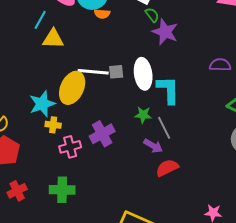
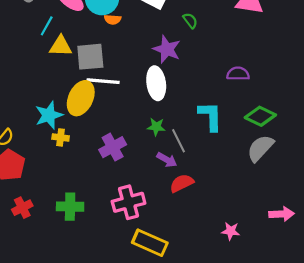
green semicircle: (152, 15) -> (190, 21), moved
purple star: (165, 32) -> (167, 49), moved
gray square: (116, 72) -> (90, 57), moved, size x1.8
cyan L-shape: (168, 90) -> (210, 116), moved
pink cross: (70, 147) -> (129, 202), moved, size x1.4

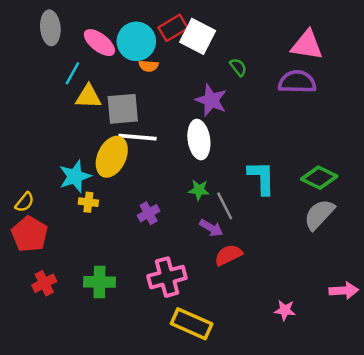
purple semicircle: (238, 74) -> (297, 82), moved, size x1.4
purple cross: (113, 147) -> (149, 213), size x0.7

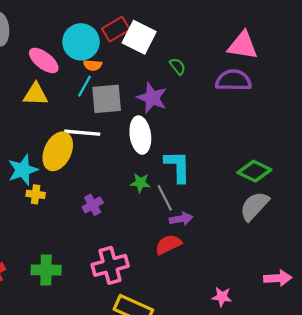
pink ellipse: (99, 43) -> (44, 61), moved
cyan line: (72, 73) -> (84, 86), moved
gray square: (123, 109) -> (107, 99), moved
cyan L-shape: (262, 178) -> (178, 166), moved
purple arrow: (211, 228) -> (181, 219), moved, turned -40

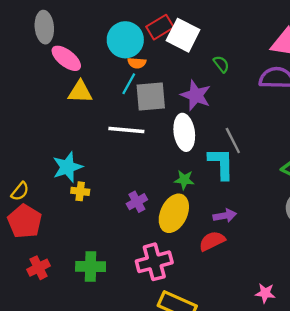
pink ellipse: (44, 61) -> (66, 58), moved
yellow ellipse: (58, 151) -> (174, 213), moved
gray line: (165, 198) -> (233, 140), moved

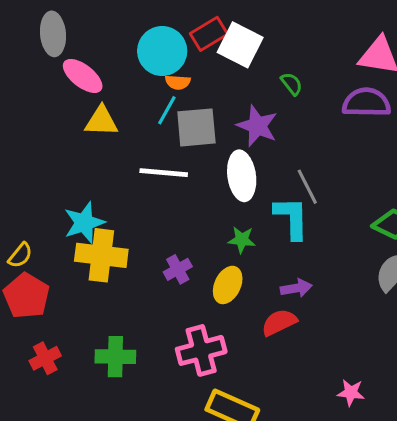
yellow cross: (80, 191) -> (101, 255), size x2.0
yellow ellipse: (174, 213) -> (228, 285), size x0.7

